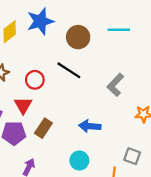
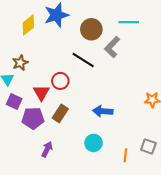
red circle: (35, 80) -> (60, 81), moved
gray L-shape: (115, 85) -> (112, 47), moved
gray square: (132, 156) -> (148, 146), moved

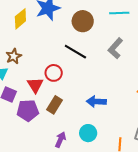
gray L-shape: (112, 47) -> (115, 48), moved
purple arrow: (47, 149) -> (60, 140), moved

